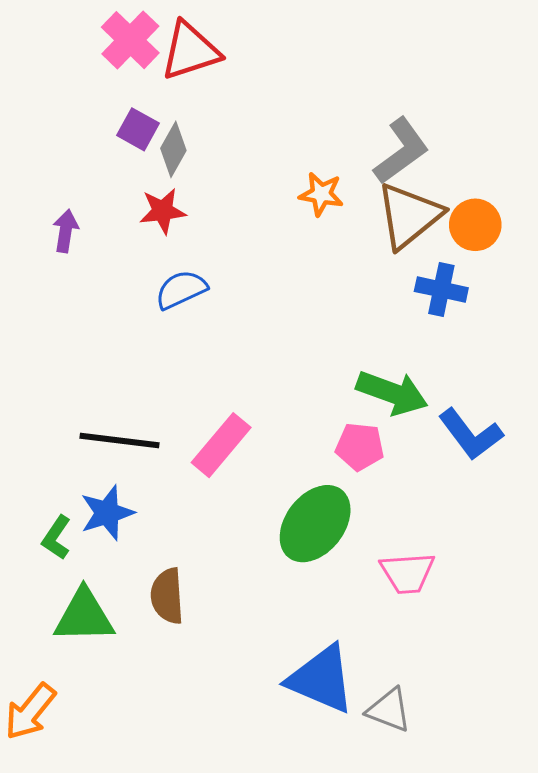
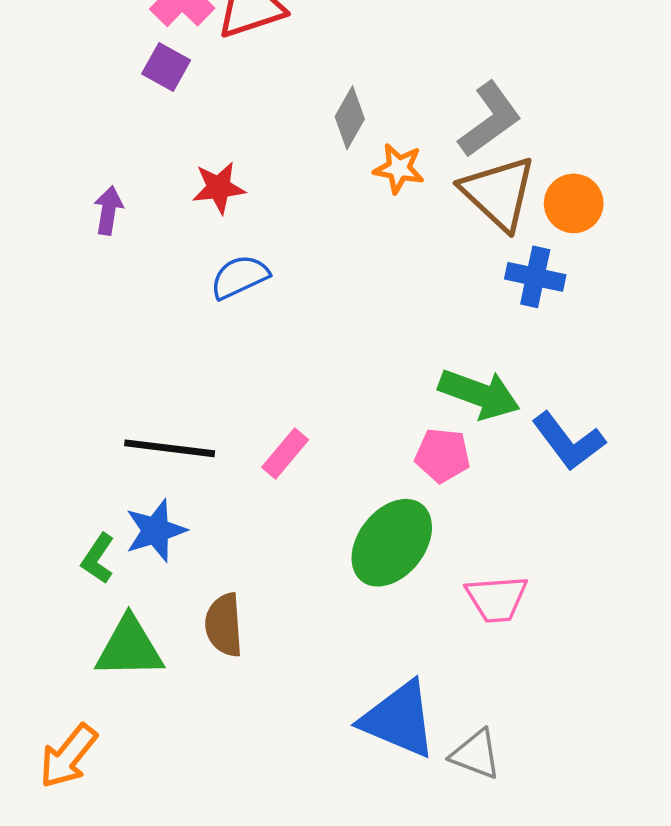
purple square: (138, 129) -> (166, 67), moved
gray diamond: (173, 149) -> (350, 118), moved
brown triangle: (409, 216) -> (498, 193), turned -38
pink rectangle: (221, 445) -> (285, 454), size x0.7

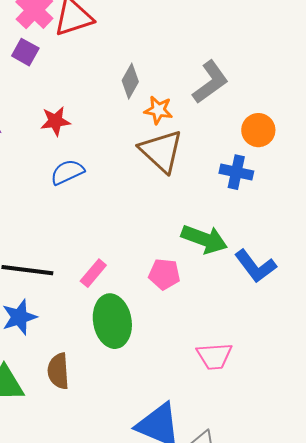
brown triangle: (498, 193) -> (161, 151), moved
pink pentagon: (443, 455) -> (164, 274), moved
green ellipse: (392, 543) -> (112, 321), moved, turned -48

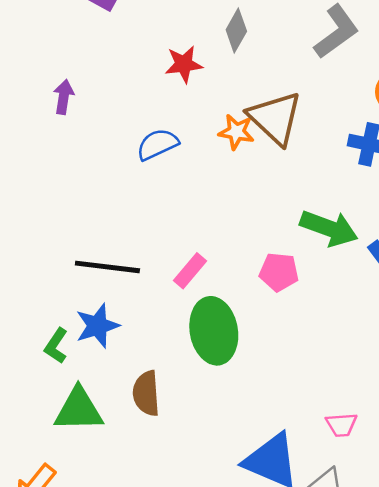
orange star: (158, 110) -> (236, 132), moved
red star: (55, 121) -> (184, 64), moved
pink trapezoid: (214, 356) -> (341, 425), moved, size x0.7

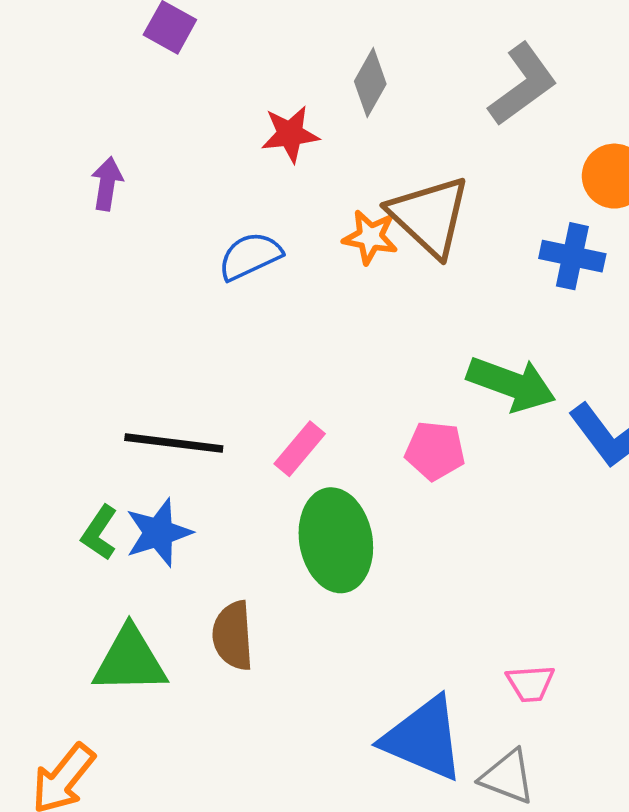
green L-shape: (56, 346) -> (99, 533), moved

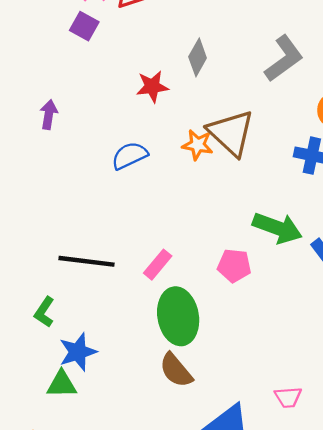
blue star: (159, 533) -> (78, 352), moved
brown semicircle: (233, 636) -> (176, 370), moved, turned -36
green triangle: (130, 660) -> (62, 384), size x0.7

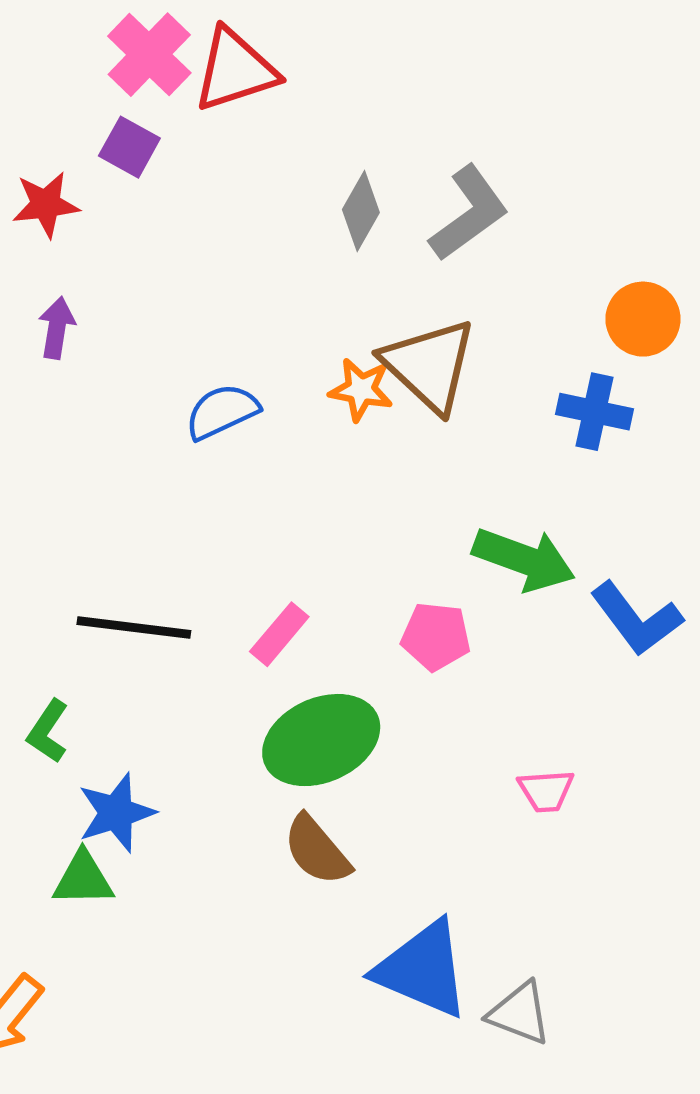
gray L-shape: (284, 58) -> (469, 213), moved
red star: (152, 87) -> (46, 204), moved
green ellipse: (178, 316) -> (321, 740), turned 76
pink trapezoid: (288, 397) -> (546, 791), moved

